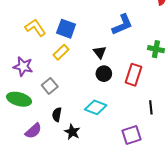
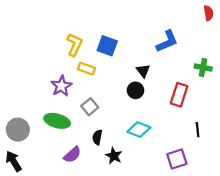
yellow L-shape: (35, 28) -> (74, 45), turned 60
yellow rectangle: (61, 52) -> (86, 69), moved, turned 63
purple star: (23, 66) -> (61, 86), turned 30
black circle: (104, 74) -> (136, 90), moved

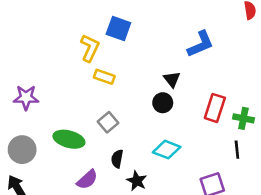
blue square: (107, 46) -> (118, 28), moved
green cross: (203, 67) -> (243, 118), moved
purple star: (61, 86) -> (26, 98), moved, turned 30

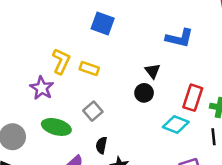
blue L-shape: (200, 44) -> (179, 38), turned 36
yellow L-shape: (90, 48) -> (61, 61), moved
purple star: (26, 98) -> (42, 88), moved, turned 30
cyan diamond: (167, 150) -> (176, 125), moved

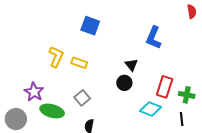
blue L-shape: (179, 38) -> (154, 38), turned 100
purple star: (42, 88) -> (34, 92), moved

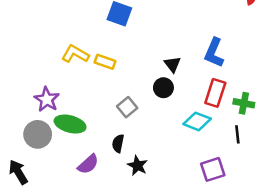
blue L-shape: (154, 38) -> (214, 53), moved
yellow L-shape: (56, 57) -> (75, 54), turned -85
gray square: (82, 98) -> (127, 107), moved
gray circle: (16, 119) -> (38, 134), moved

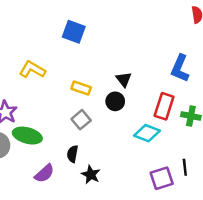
blue L-shape: (214, 53) -> (180, 68), moved
yellow rectangle: (105, 62) -> (81, 88), moved
black line: (237, 134) -> (185, 167), moved

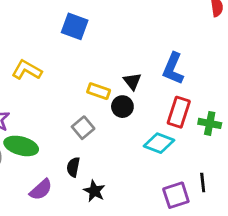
blue L-shape: (180, 68) -> (173, 69), moved
yellow rectangle: (81, 88) -> (99, 91), moved

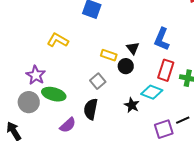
black semicircle: (73, 167) -> (91, 109), size x1.5
black line: (203, 183) -> (183, 120), turned 72
black star: (94, 191) -> (132, 105), moved

